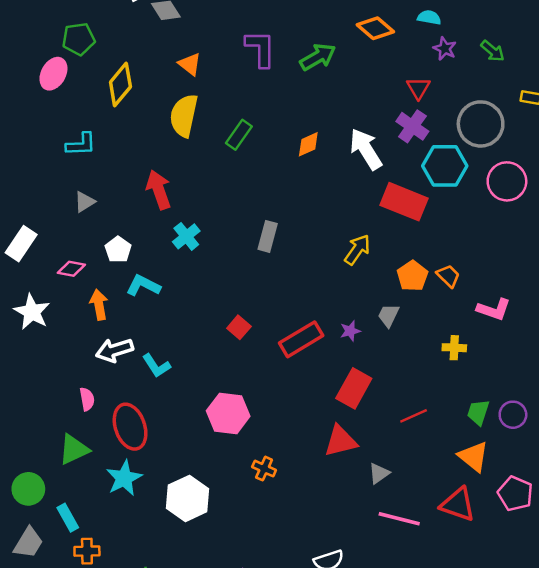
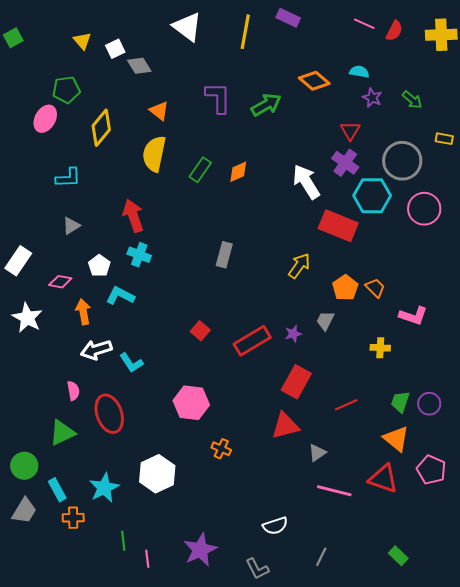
orange diamond: (308, 144) -> (238, 172), moved
cyan cross: (186, 236) -> (139, 255), moved, turned -30
cyan star: (124, 478) -> (104, 488), moved

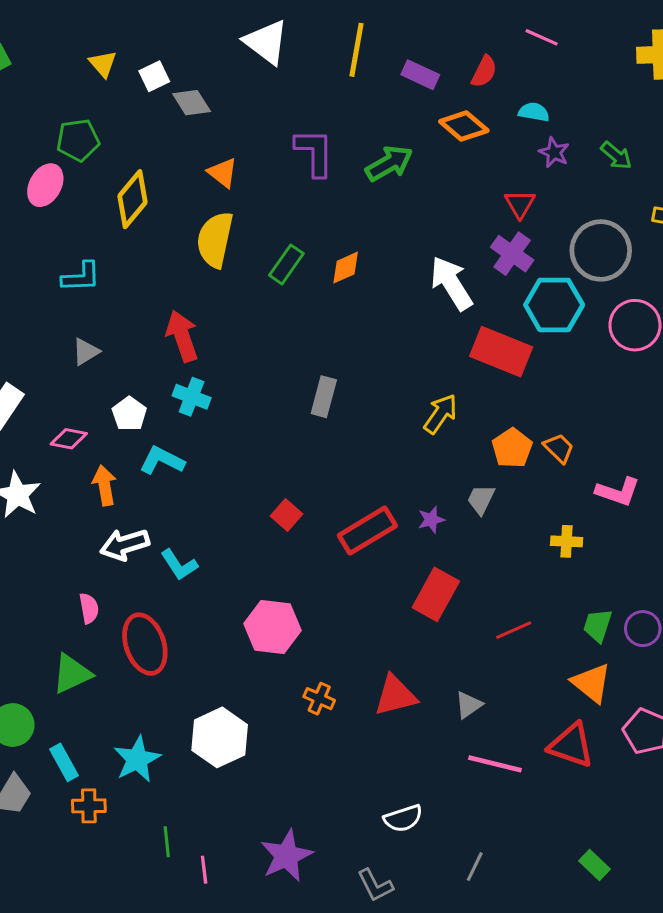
purple rectangle: (288, 18) -> (420, 75), moved
red semicircle: (394, 31) -> (484, 72), moved
red triangle: (285, 426) -> (395, 695), moved

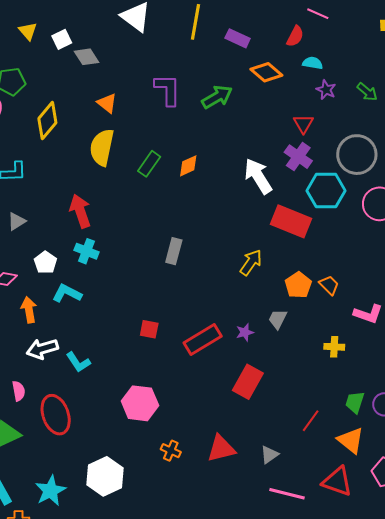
red semicircle: (484, 72) -> (295, 36), moved
red square: (286, 515) -> (149, 329), turned -30
red line: (514, 630) -> (311, 421), moved, turned -30

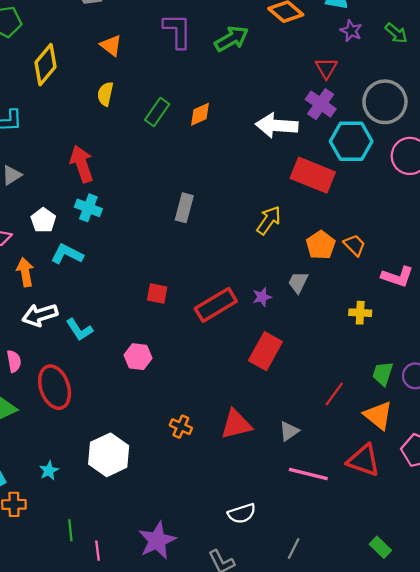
yellow semicircle: (102, 147) -> (105, 94), size x0.6
white arrow: (258, 176) -> (277, 126), turned -54
pink hexagon: (140, 403) -> (138, 357), moved, size x0.7
cyan star: (50, 491) -> (49, 471), size x0.6

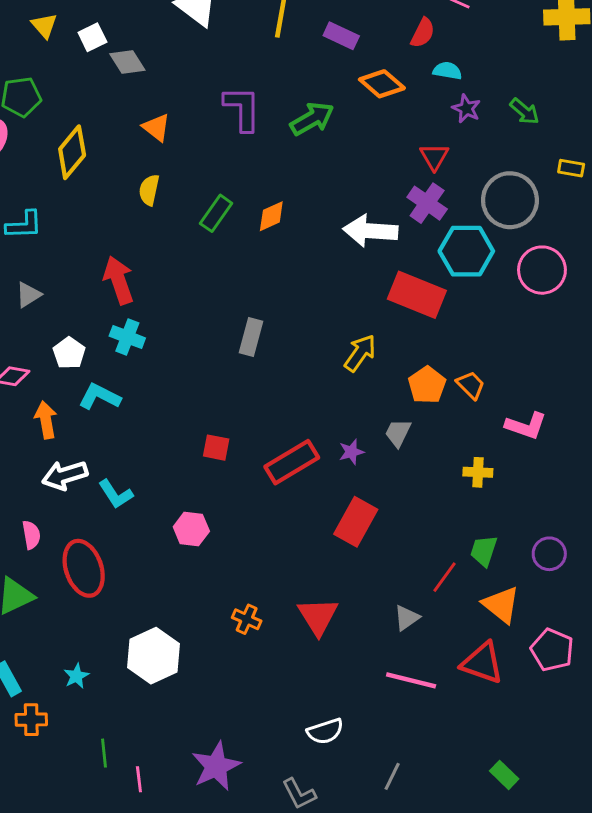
green trapezoid: (383, 374) -> (484, 551), moved
red triangle: (236, 424) -> (318, 616), turned -48
gray triangle: (289, 431) -> (407, 618), moved

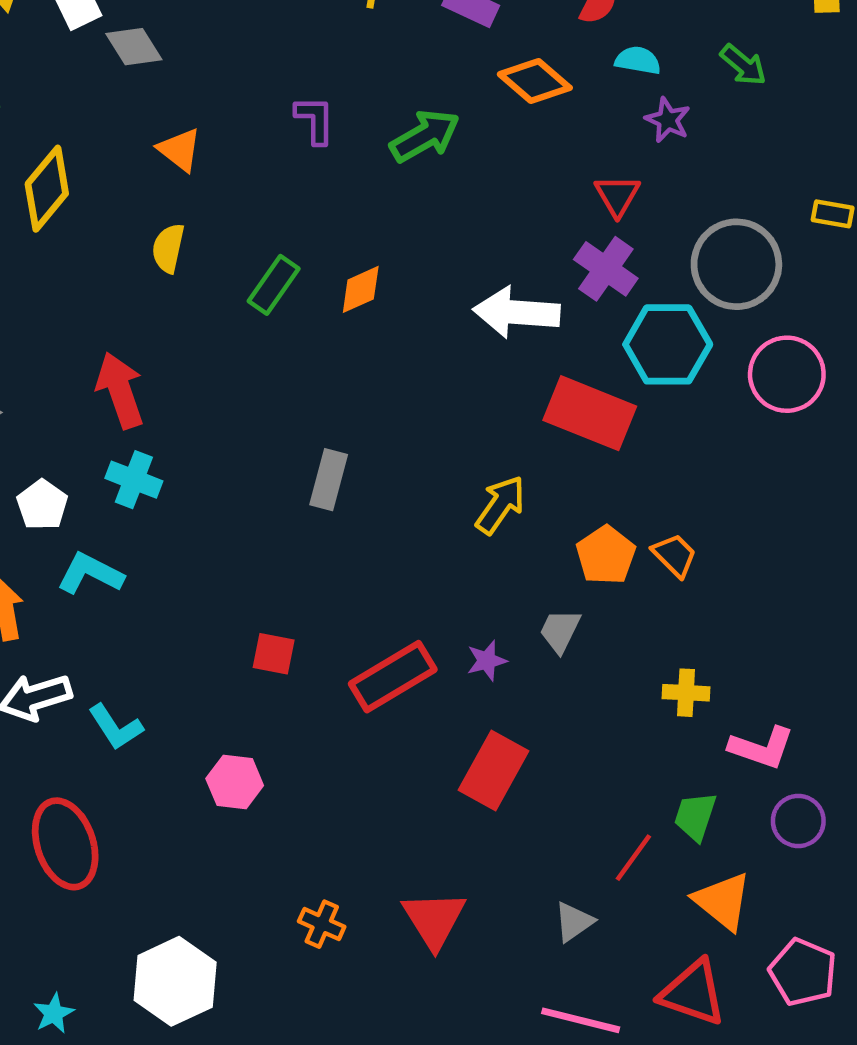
purple L-shape: (242, 109) -> (315, 120), size x0.7
green arrow: (525, 111) -> (743, 65), moved
pink L-shape: (526, 426) -> (762, 748), moved

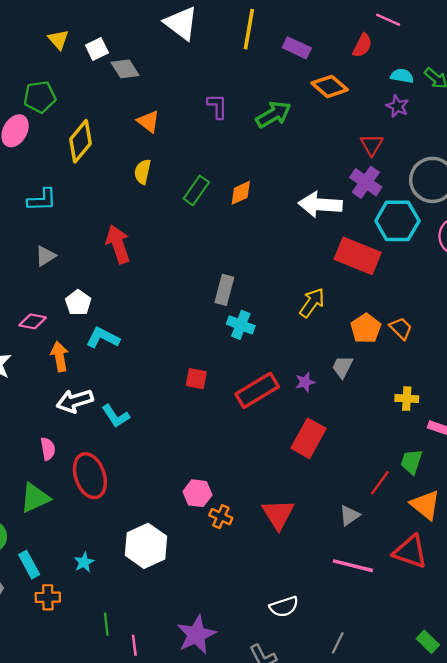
cyan semicircle: (638, 60) -> (402, 76), moved
cyan cross: (134, 480) -> (241, 325), moved
pink hexagon: (235, 782) -> (197, 493), moved

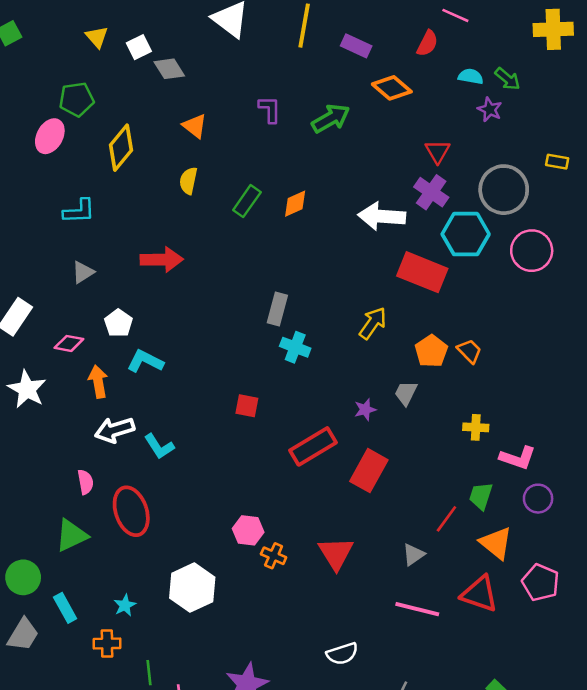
purple star: (397, 106) -> (490, 109), moved
red arrow: (118, 244) -> (162, 260), turned 108
red rectangle: (257, 390) -> (313, 446), moved
orange cross: (48, 597) -> (107, 643), moved

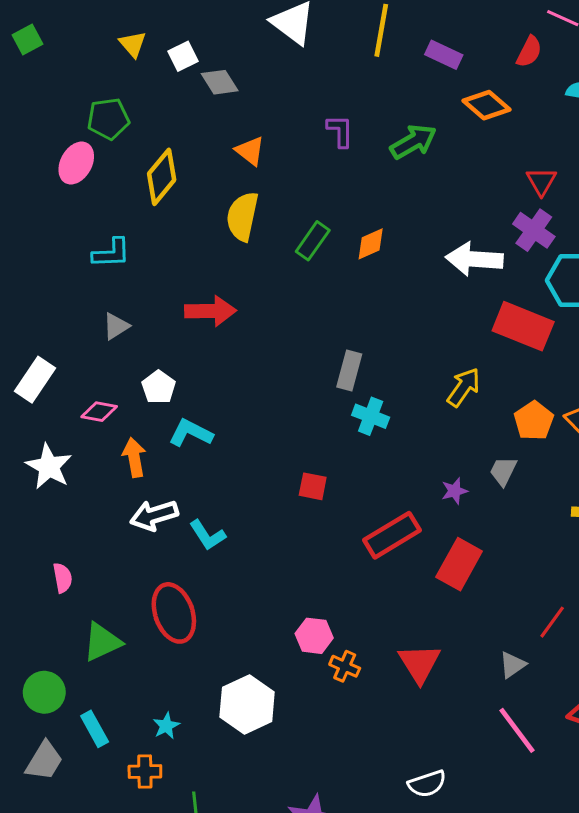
yellow semicircle: (188, 181) -> (242, 216), size x1.5
pink semicircle: (85, 482) -> (63, 578), moved
pink line: (417, 609) -> (517, 730), turned 39

